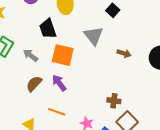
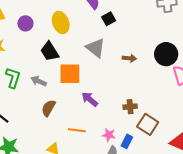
black square: (113, 10) -> (109, 19), turned 32
purple arrow: (59, 83) -> (90, 99), moved

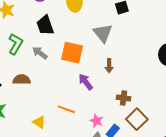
black trapezoid: (50, 51) -> (45, 25), moved
brown arrow: (129, 58) -> (109, 66), moved, turned 72
brown semicircle: (48, 108) -> (22, 80), moved, turned 48

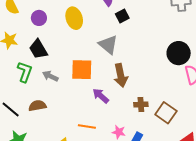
black trapezoid: (45, 25) -> (38, 49), moved
brown arrow: (109, 66) -> (121, 75), size x1.6
brown square: (137, 119) -> (166, 113), moved

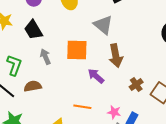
green L-shape: (25, 72) -> (14, 65), moved
gray arrow: (50, 76) -> (45, 57), turned 42
brown cross: (141, 104) -> (136, 85), turned -32

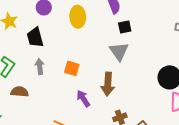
gray triangle: (103, 25) -> (119, 51), moved
orange square: (77, 50) -> (72, 68), size x0.7

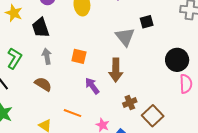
black square: (125, 27) -> (147, 22), moved
brown semicircle: (20, 92) -> (43, 84), moved, turned 30

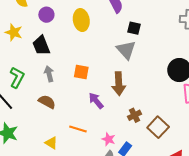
black square: (147, 22) -> (134, 28), moved, turned 32

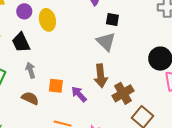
yellow ellipse: (81, 20) -> (47, 20), moved
orange square: (81, 72) -> (56, 86), moved
brown cross: (134, 115) -> (123, 93), moved, size x1.5

